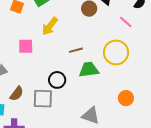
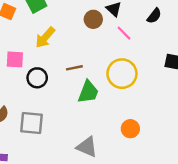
pink line: (126, 22) -> (124, 33), moved
green trapezoid: (89, 70) -> (88, 92), turned 115
black circle: (57, 80) -> (37, 78), moved

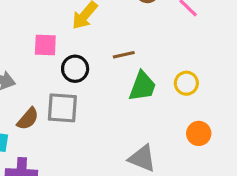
yellow circle: (122, 74) -> (186, 83), moved, size x0.6
gray square: (31, 123) -> (62, 108), moved

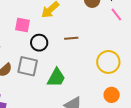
yellow circle: (186, 83) -> (108, 62), size x1.5
green trapezoid: (142, 86) -> (56, 78), moved

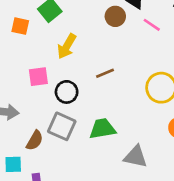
gray square: (28, 66) -> (62, 126), turned 30
green trapezoid: (56, 78) -> (102, 129), turned -110

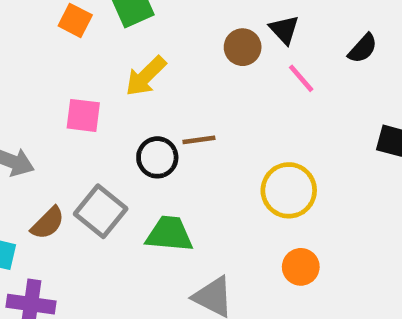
black circle: (67, 92) -> (157, 157), moved

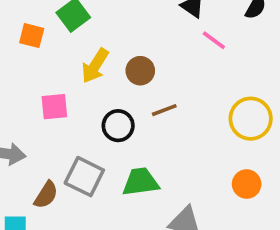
brown circle: (243, 47) -> (140, 71), moved
brown line: (199, 140) -> (164, 110), moved
yellow circle: (289, 190) -> (251, 119), moved

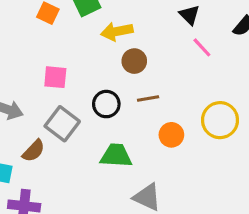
yellow arrow: (95, 66) -> (117, 31), moved, turned 36
gray square: (84, 177) -> (62, 124), moved
orange circle: (247, 184) -> (171, 135), moved

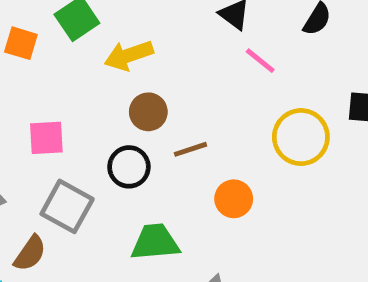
brown circle: (134, 61) -> (148, 112), moved
yellow circle: (220, 120) -> (301, 137), moved

